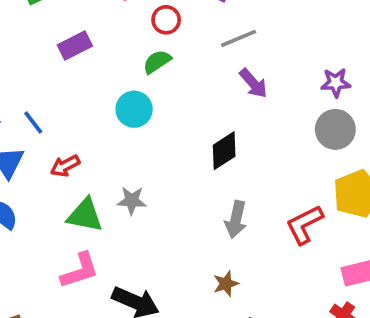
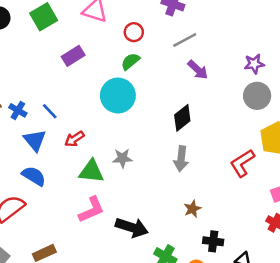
cyan circle: (134, 109) -> (118, 96), size x1.4
gray arrow: (236, 219) -> (181, 159), moved

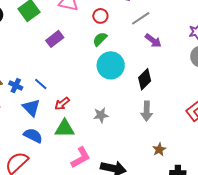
cyan circle: (118, 96) -> (111, 65), moved
green triangle: (91, 171) -> (65, 129), moved

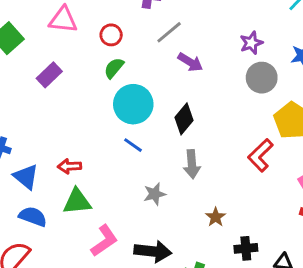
blue line: (41, 84) -> (133, 145), moved
red arrow: (62, 104) -> (69, 166), turned 42
gray star: (101, 115) -> (155, 194), moved

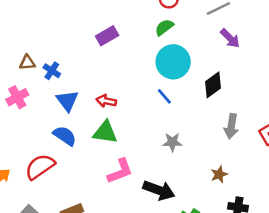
purple rectangle: (49, 75) -> (107, 36), moved
gray arrow: (192, 164) -> (231, 126), moved

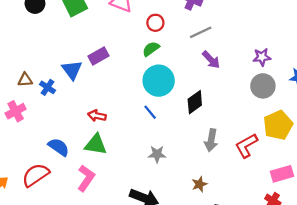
blue triangle: (67, 101) -> (72, 70), moved
pink L-shape: (120, 171) -> (86, 178), moved, turned -35

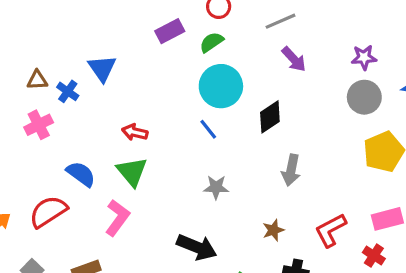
purple rectangle: (98, 56) -> (170, 31), moved
pink cross: (16, 111) -> (39, 125), moved
green triangle: (96, 144) -> (132, 172), turned 40
red L-shape: (246, 146) -> (331, 230), moved

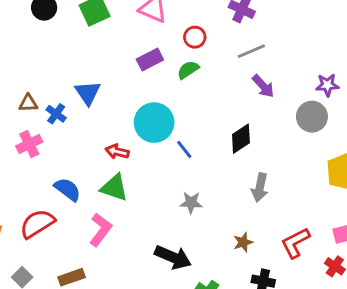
cyan circle: (221, 86) -> (154, 123), moved
gray circle: (364, 97) -> (312, 117), moved
green triangle: (132, 172) -> (114, 188), turned -32

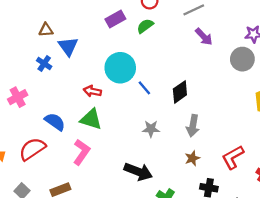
brown triangle: (28, 103) -> (46, 30), moved
black diamond: (241, 139) -> (180, 92), moved
pink cross: (29, 144) -> (18, 97), moved
gray arrow: (260, 188) -> (193, 126), moved

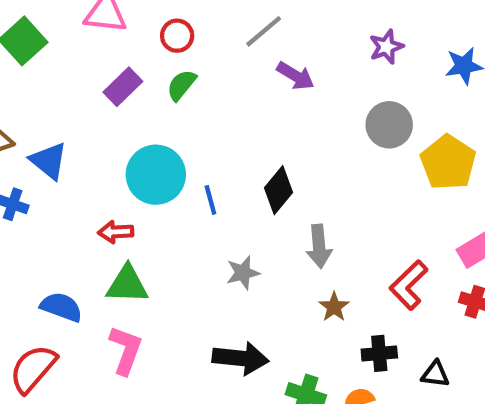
gray circle: (242, 59) -> (389, 125), moved
blue line: (144, 88) -> (210, 200), turned 40

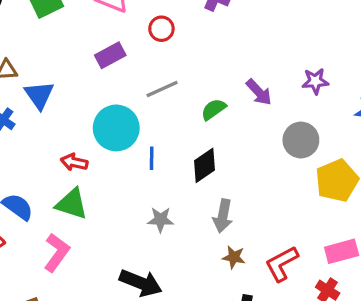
gray line: (264, 31) -> (162, 89), moved
purple arrow: (295, 76) -> (259, 92), moved
green semicircle: (181, 85) -> (214, 109), moved
brown star: (334, 307) -> (234, 257), moved, turned 30

